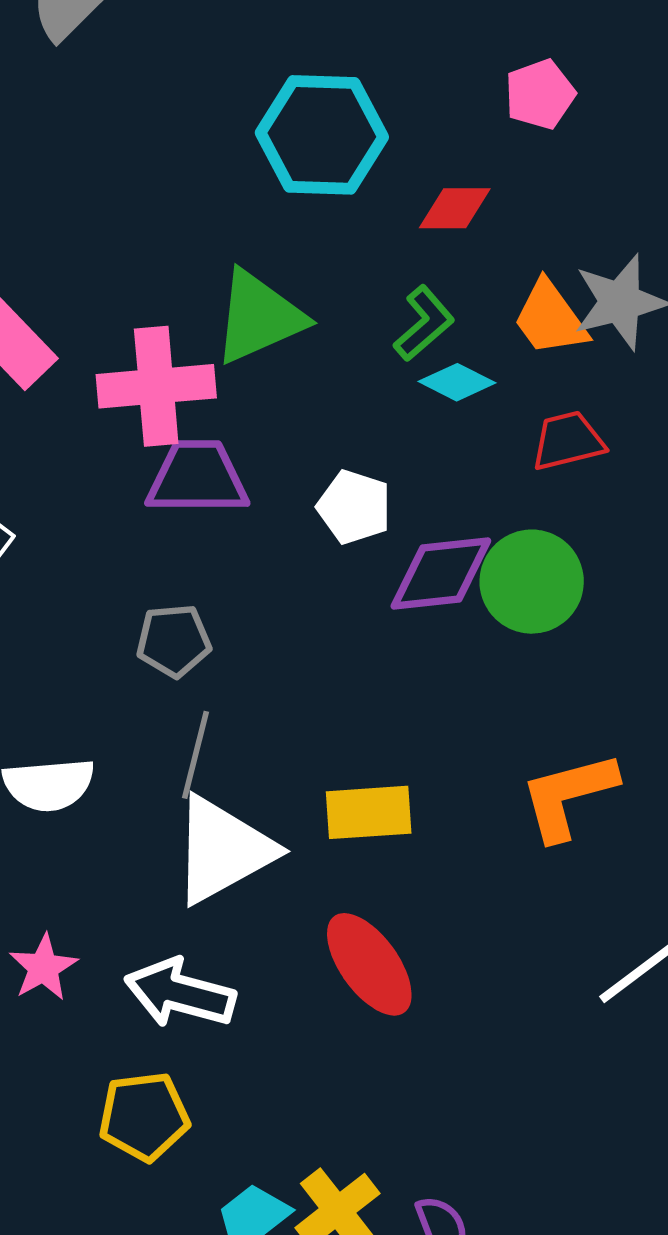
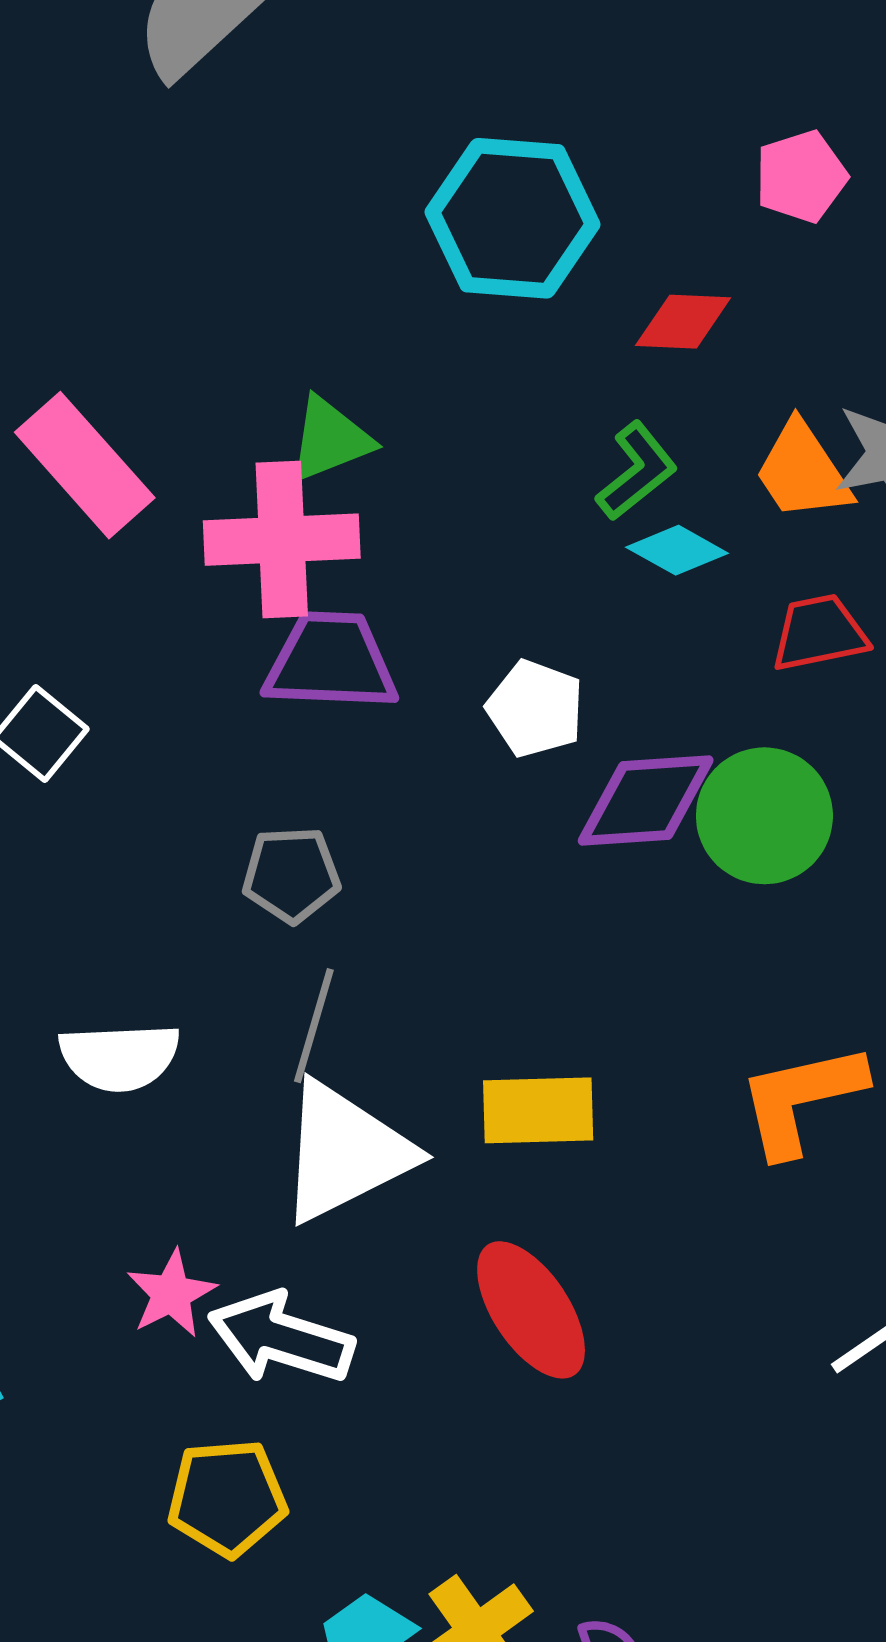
green triangle: (259, 317) -> (330, 439), moved, size x0.7
pink star: (43, 967) -> (171, 1294), moved

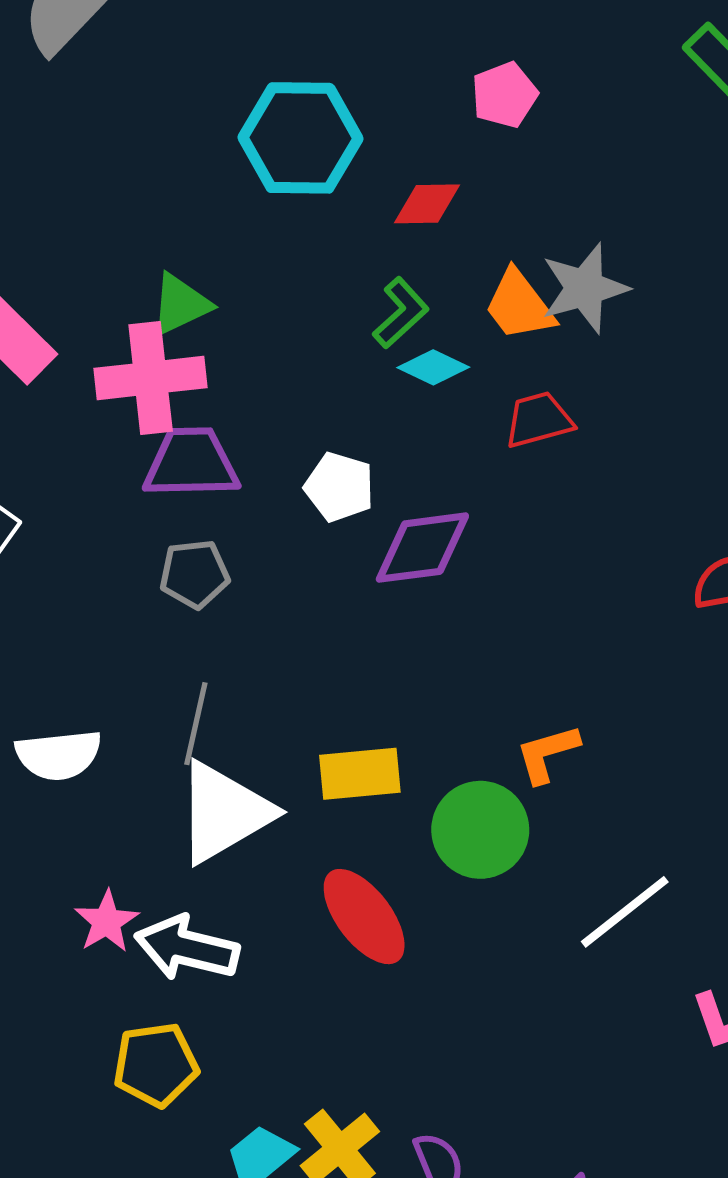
green circle: (764, 816) -> (480, 830), moved
gray pentagon: (291, 875) -> (194, 574), moved
orange L-shape: (801, 1099) -> (547, 754), size x0.7

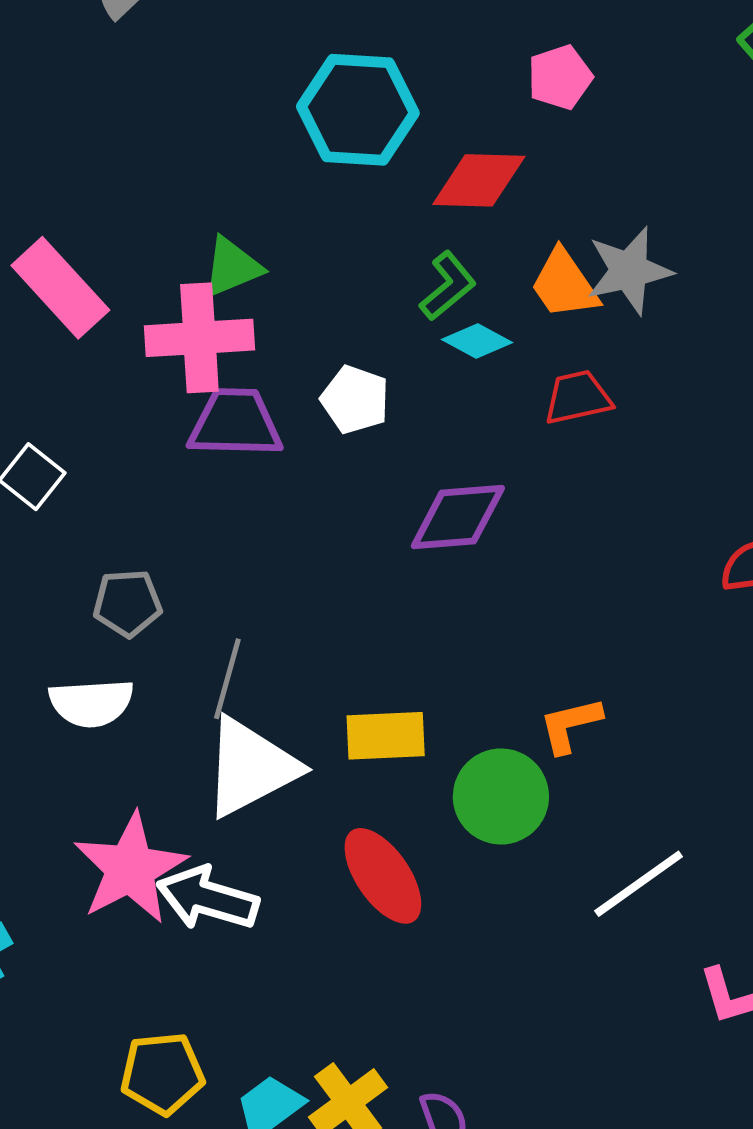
red diamond: (427, 204) -> (479, 180), size x1.4
white pentagon: (339, 487) -> (355, 400), moved
gray pentagon: (194, 574) -> (127, 603), moved
pink star: (107, 922) -> (130, 868), size x1.8
yellow pentagon: (156, 1065) -> (162, 1073), moved

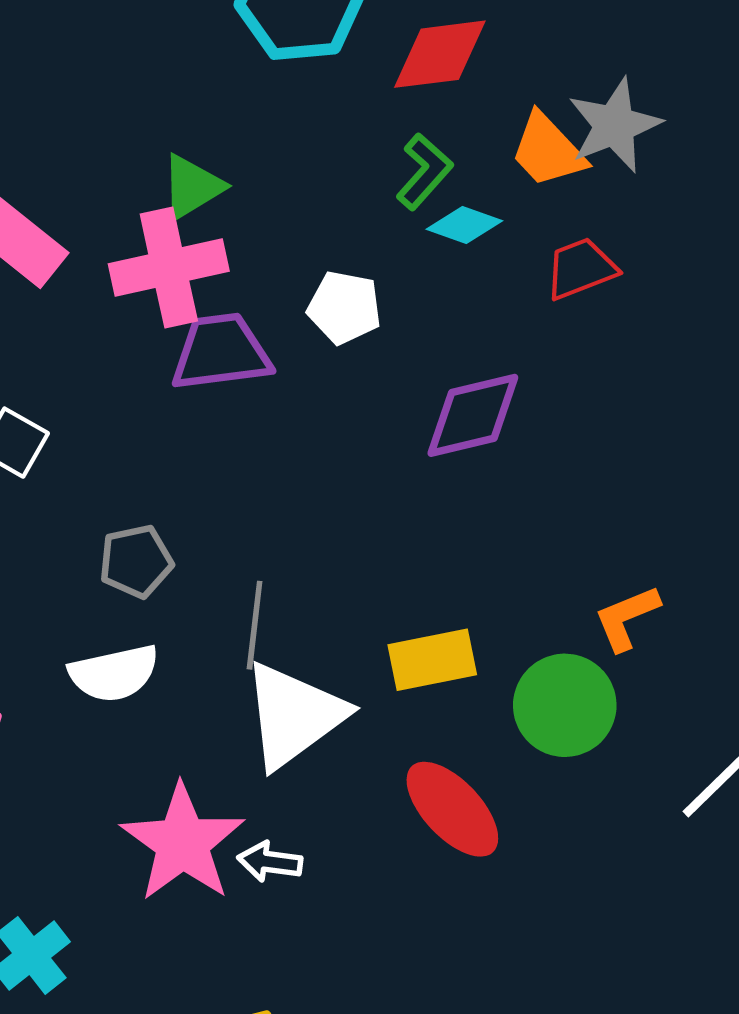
white arrow: (208, 898) -> (270, 862), size x0.6

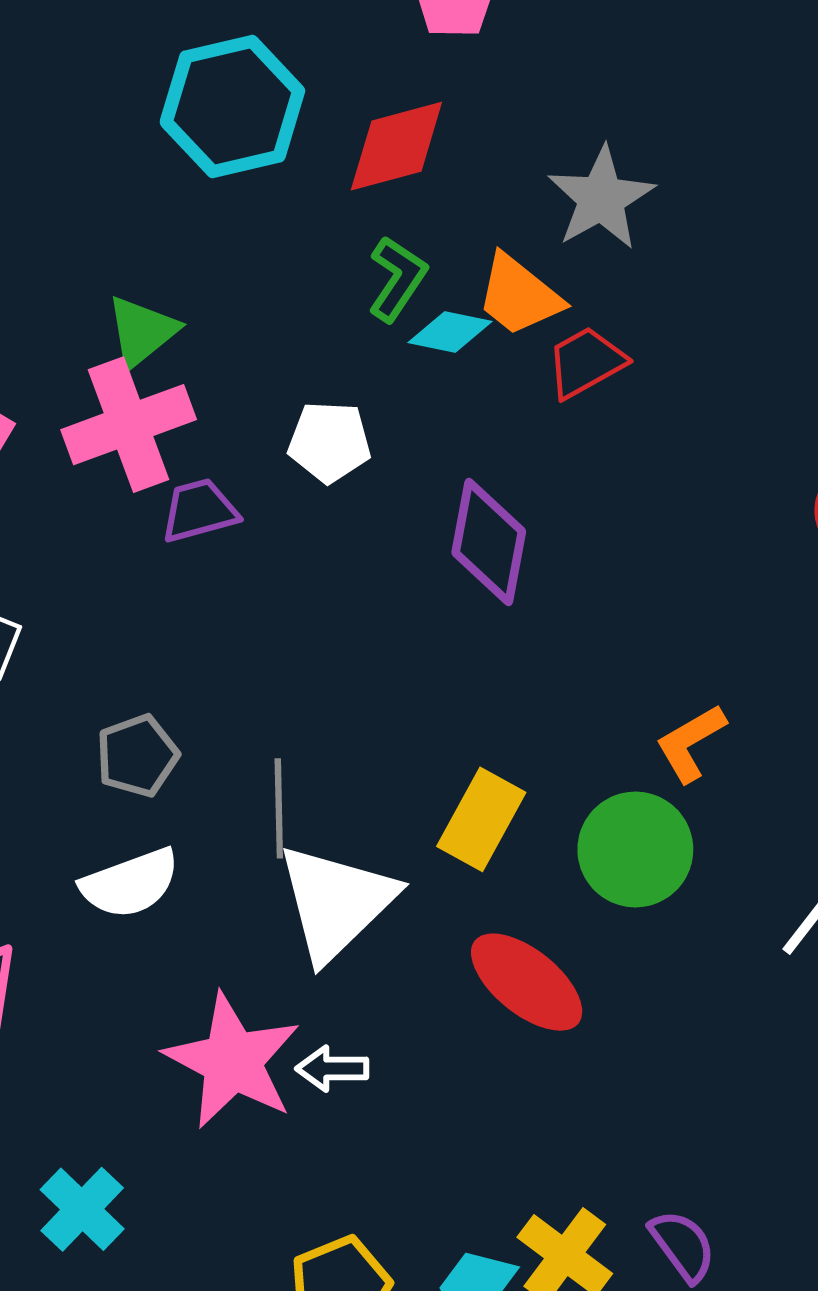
orange trapezoid: (548, 150) -> (519, 295), moved
purple trapezoid: (221, 352) -> (199, 511), size x0.7
purple diamond: (473, 415) -> (489, 542), turned -58
yellow rectangle: (432, 660) -> (481, 819), turned -42

